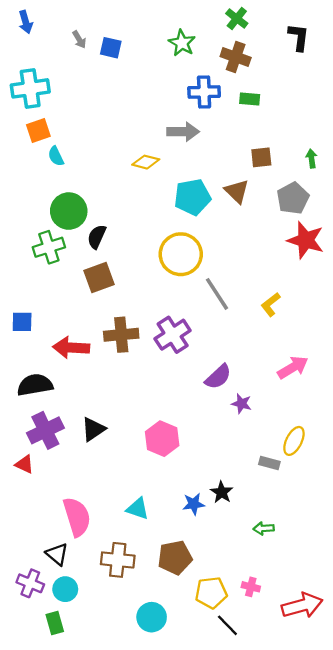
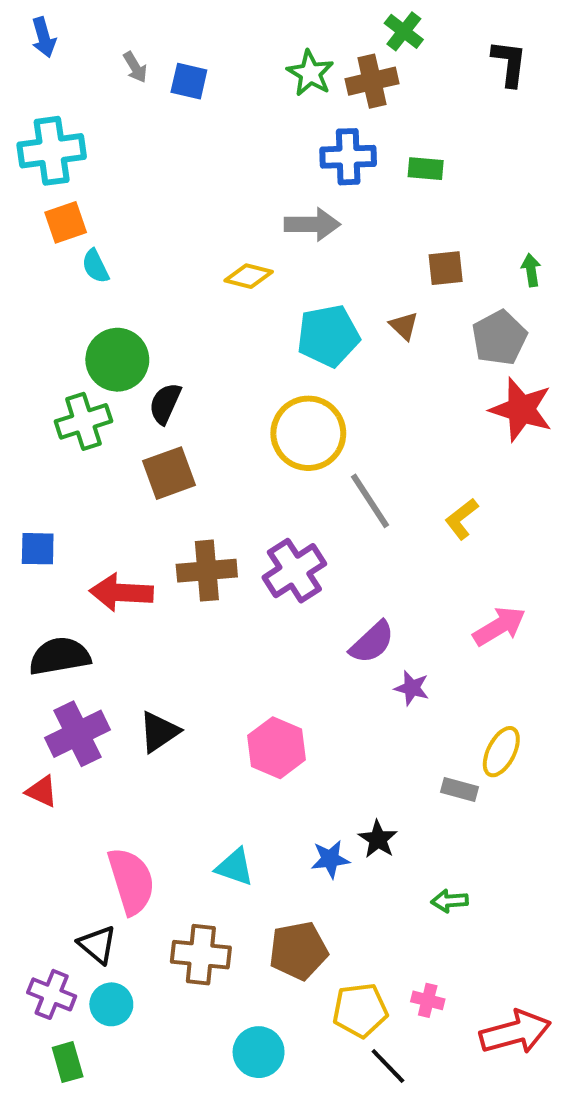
brown cross: (236, 57) -> (372, 81), moved, turned -32
brown triangle: (237, 191) -> (404, 326), size x0.7
green rectangle: (55, 623) -> (68, 1062), moved

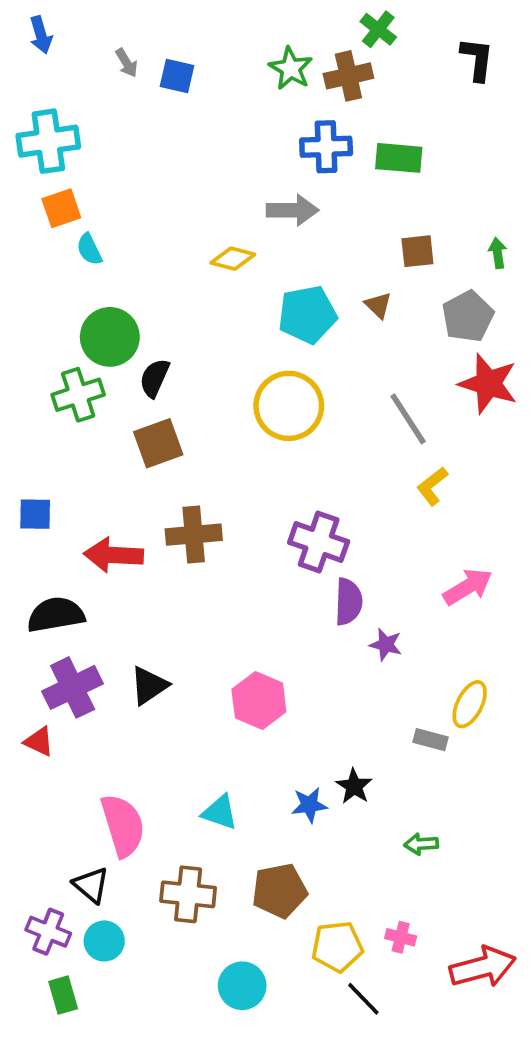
green rectangle: (426, 169) -> (399, 158), size x1.4
gray line: (370, 501) -> (408, 419), moved
purple cross: (294, 571) -> (319, 542), moved, turned -38
purple semicircle: (372, 642) -> (348, 602), turned -45

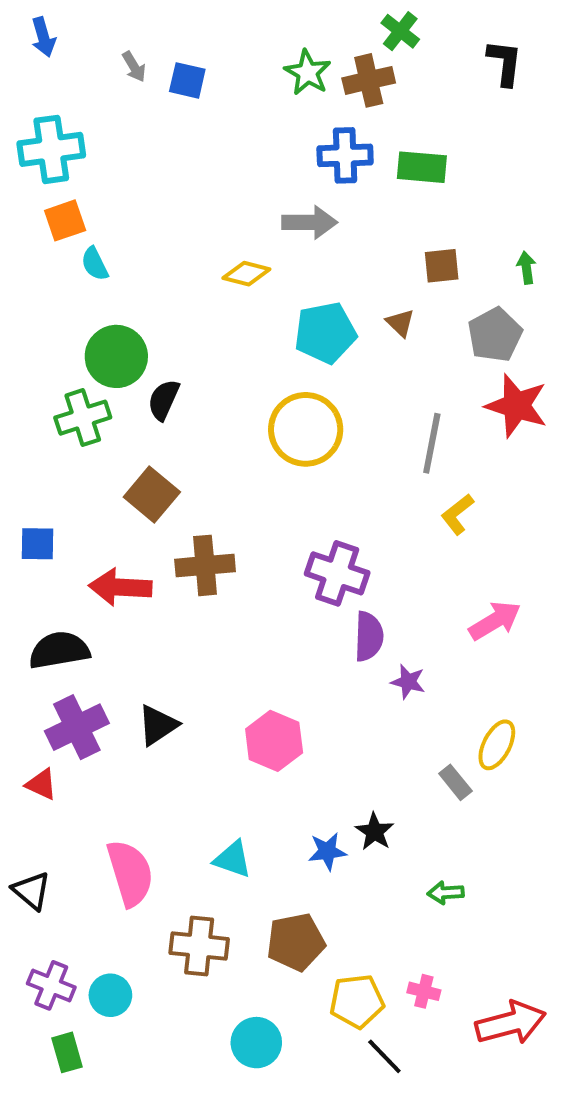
gray line: (408, 419) -> (432, 443), turned 44
brown square: (158, 443) -> (152, 494), moved, turned -30
gray rectangle: (430, 740) -> (455, 782), turned 36
black triangle: (91, 885) -> (32, 891), moved

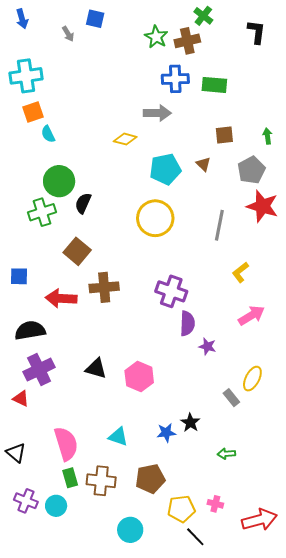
blue square: (187, 80) -> (95, 19), moved
yellow L-shape: (457, 514) -> (240, 272), moved
black triangle: (158, 725) -> (96, 369), moved, turned 50
green rectangle: (67, 1052) -> (70, 478), moved

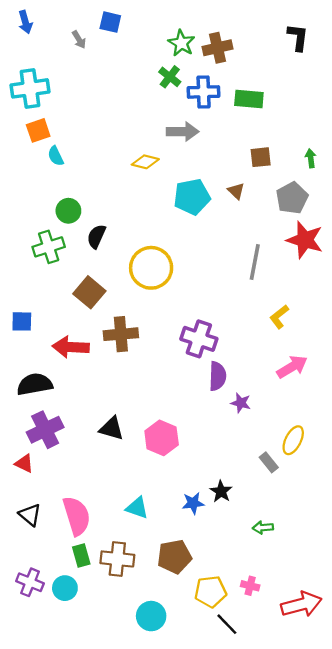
green cross: (203, 16) -> (170, 77), moved
green circle: (59, 181) -> (68, 211), size x0.7
yellow circle: (155, 218) -> (151, 268), moved
black triangle: (16, 453) -> (30, 515), moved

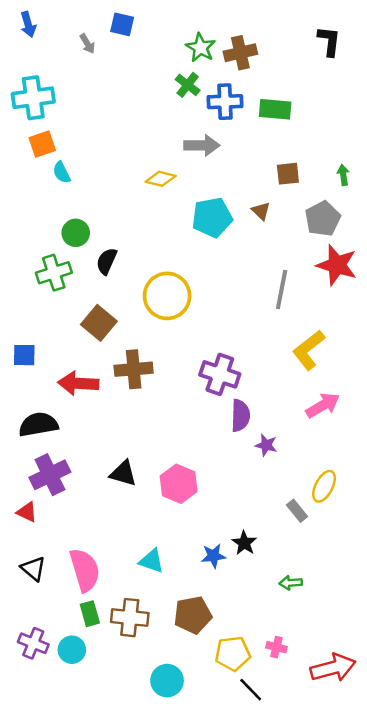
yellow L-shape: (279, 317) -> (309, 350), size x1.5

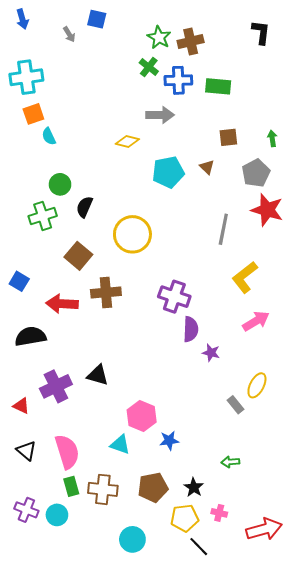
blue square: (24, 355) -> (19, 281), turned 30
purple cross: (50, 475) -> (56, 386), moved
pink hexagon: (179, 484) -> (142, 416), moved
black star: (244, 543) -> (194, 487), moved

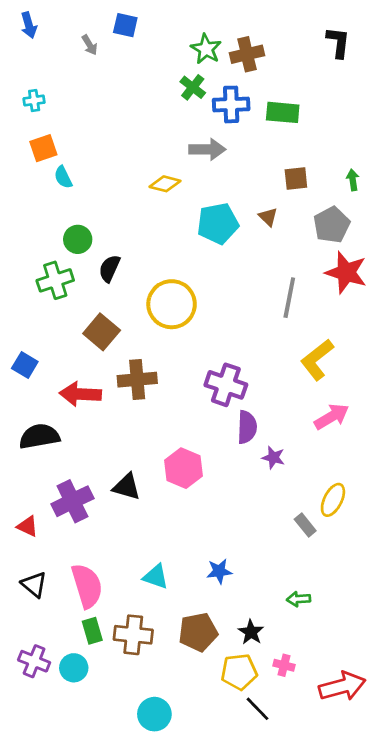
cyan cross: (26, 77) -> (34, 101), size x0.5
pink hexagon: (142, 416) -> (184, 468), moved
cyan circle: (132, 539) -> (154, 714), moved

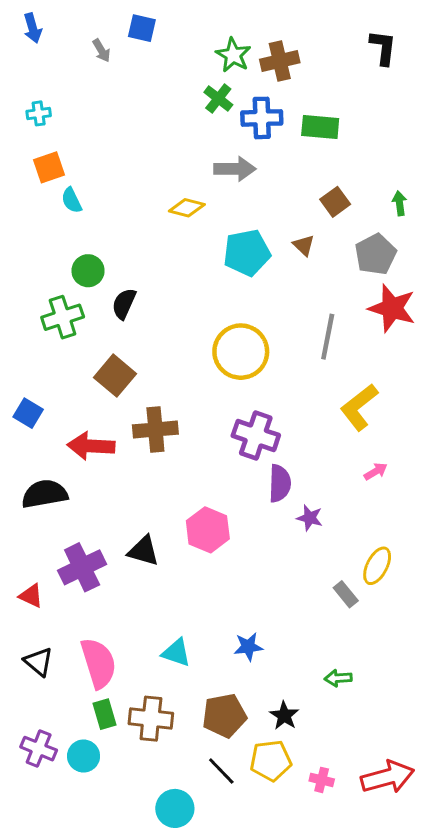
brown square: (296, 179) -> (335, 202), turned -30
yellow circle: (172, 304) -> (241, 352), moved
pink arrow: (332, 417) -> (376, 471), size x0.6
pink cross: (284, 665) -> (322, 780), moved
black line: (258, 709) -> (221, 771), moved

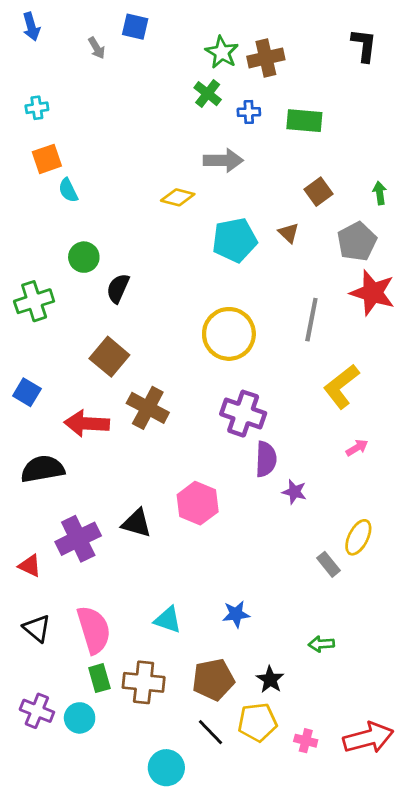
blue cross: (262, 118) -> (249, 112), size x0.6
green cross: (63, 317) -> (34, 301), moved
brown cross: (155, 429) -> (148, 408), turned 33

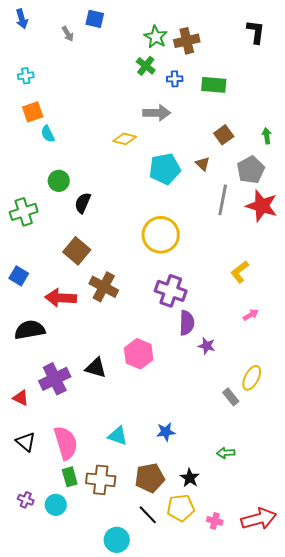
gray line: (311, 320) -> (223, 200), moved
yellow L-shape: (341, 387) -> (240, 272), size x0.7
purple cross: (37, 711) -> (26, 500), size x0.7

